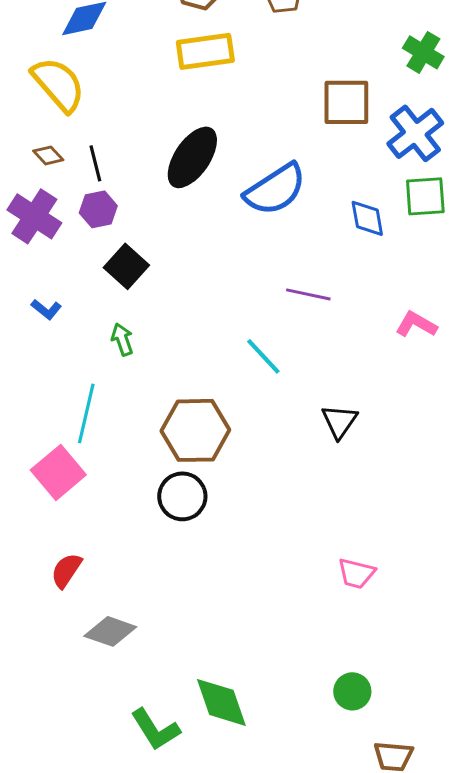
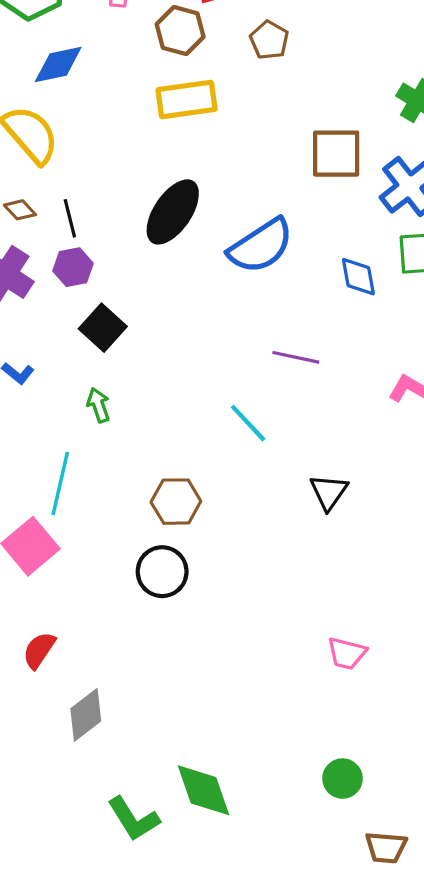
brown hexagon: (195, 430) -> (176, 502), size x0.7
gray diamond: (110, 631) -> (86, 715), turned -57

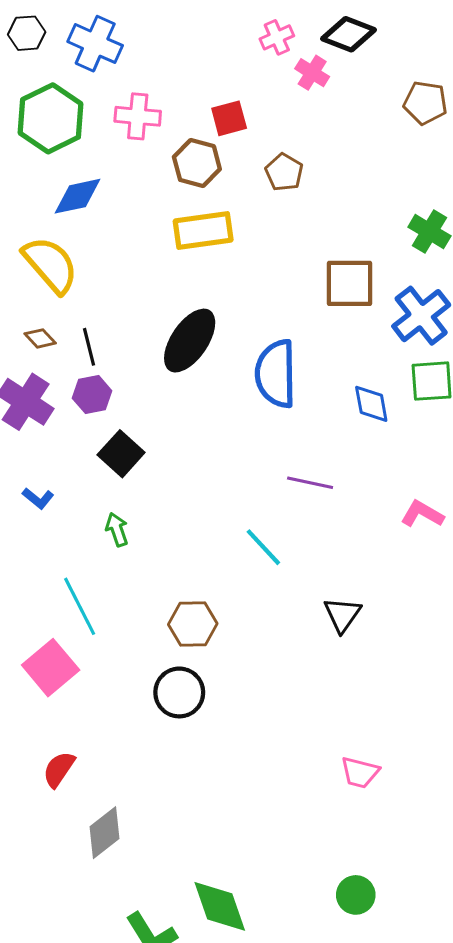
blue semicircle: (261, 246) -> (276, 374), turned 122
cyan line: (60, 484) -> (80, 606), turned -40

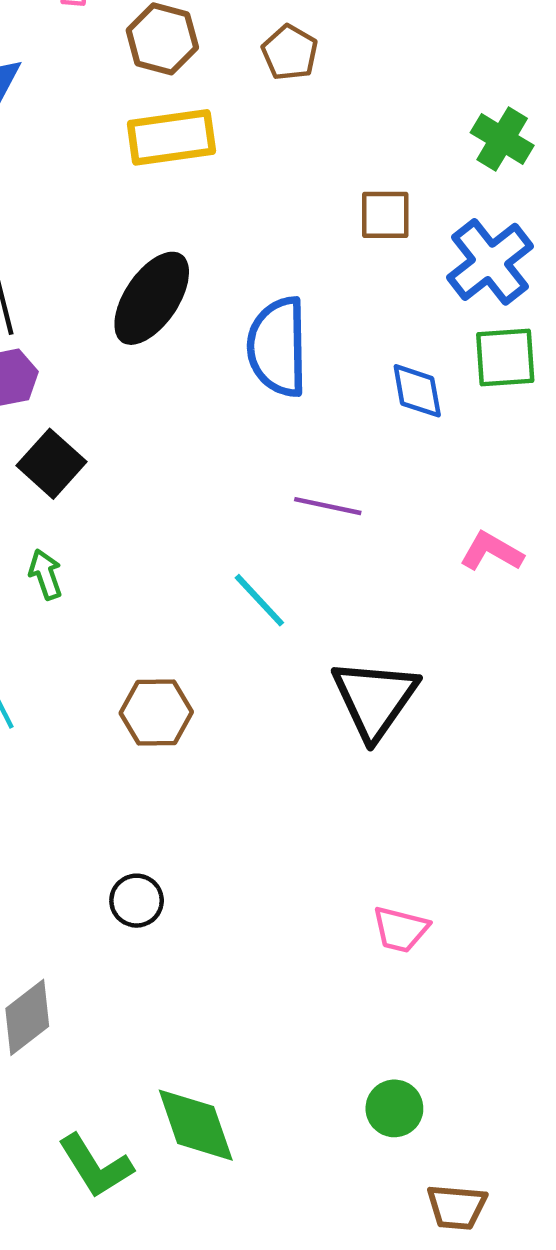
brown square: (350, 283) -> (385, 215), size x0.7
black triangle: (342, 615) -> (375, 699), size x1.6
black circle: (179, 692) -> (137, 901), moved, size x0.7

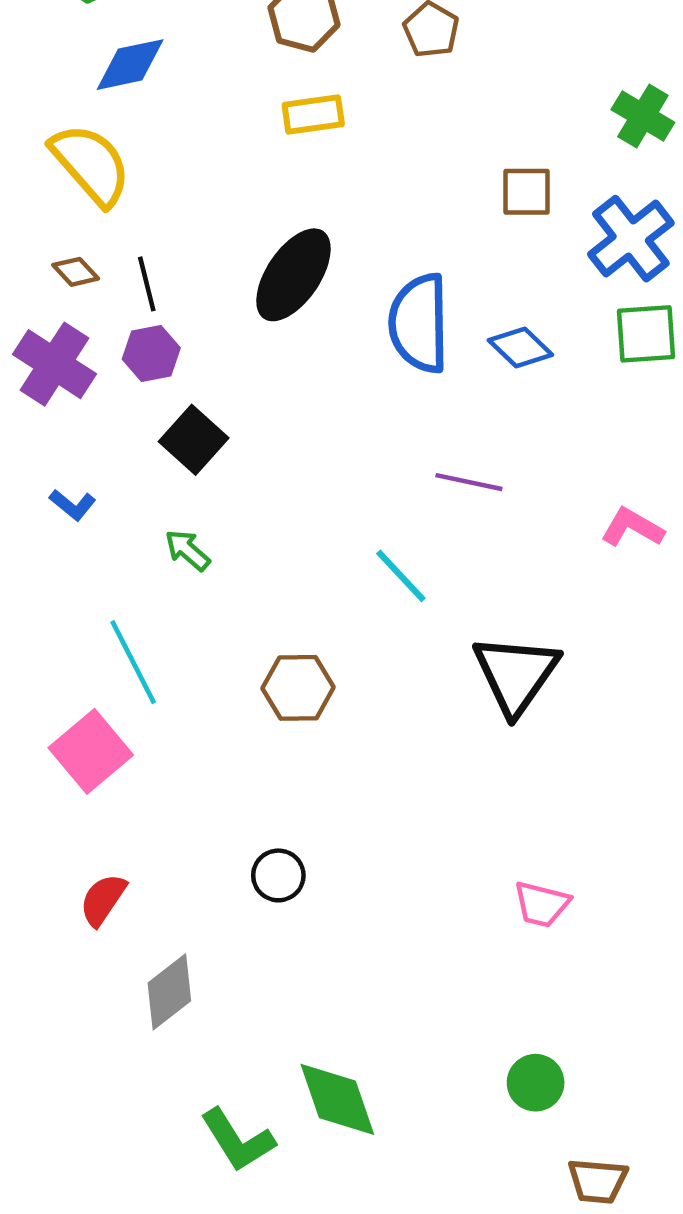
yellow rectangle: (171, 137) -> (313, 114), size x0.7
blue diamond: (417, 391) -> (520, 347), moved, turned -36
green arrow: (45, 574) -> (188, 550), turned -30

